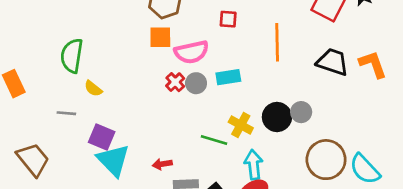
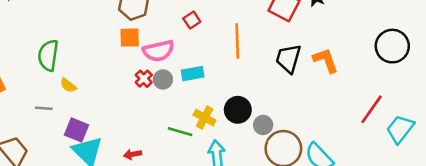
red square: (228, 19) -> (192, 20), turned -36
black trapezoid: (332, 62) -> (288, 59), turned -92
gray circle: (301, 112) -> (263, 125), moved

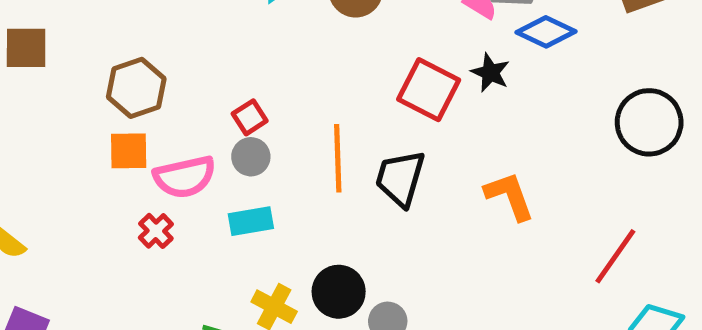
black circle: (392, 46) -> (649, 122), moved
black trapezoid: (288, 59) -> (400, 178), moved
gray circle: (163, 79) -> (251, 157), moved
red line: (372, 109) -> (615, 256), moved

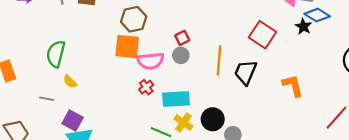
black star: (490, 73) -> (303, 27), moved
orange square: (129, 151) -> (127, 47), size x1.4
cyan rectangle: (251, 221) -> (176, 99), moved, size x1.4
red cross: (156, 231) -> (146, 87), moved

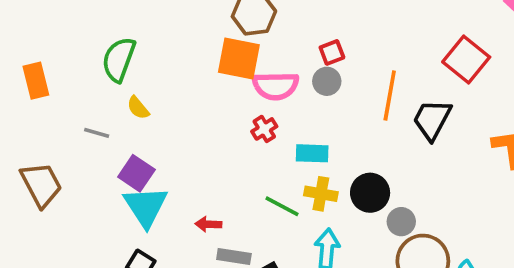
cyan rectangle: (176, 99) -> (312, 153), size x0.7
yellow cross: (183, 123) -> (321, 194), turned -30

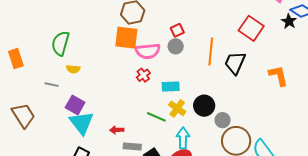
yellow semicircle: (138, 108) -> (73, 69), turned -40
yellow cross: (321, 194) -> (177, 108), turned 30

